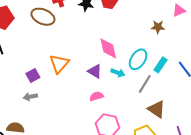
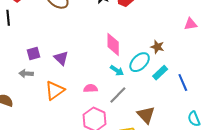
brown star: (158, 27) -> (157, 47), moved
orange triangle: (59, 64) -> (55, 90), moved
purple triangle: (95, 71) -> (61, 58), moved
gray line: (145, 84) -> (118, 95), moved

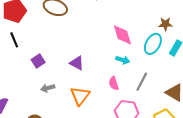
purple square: (34, 53) -> (38, 61), moved
cyan arrow: (117, 70) -> (123, 60), moved
pink semicircle: (91, 88) -> (114, 83), turned -88

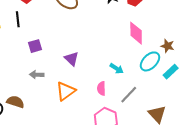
pink diamond: (122, 35) -> (136, 33), moved

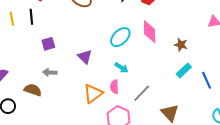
cyan ellipse: (150, 61) -> (120, 37), moved
cyan arrow: (117, 69) -> (121, 68), moved
orange triangle: (66, 91) -> (93, 93), moved
brown semicircle: (15, 102) -> (33, 90), moved

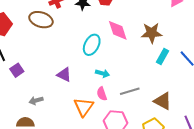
purple square: (48, 44) -> (17, 70), moved
brown star: (181, 45) -> (152, 33), size x1.5
gray line: (142, 93) -> (130, 91), turned 48

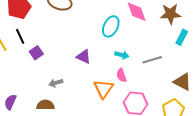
gray line: (130, 91) -> (152, 60), moved

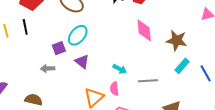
cyan ellipse: (111, 26) -> (78, 35), moved
purple square: (36, 53) -> (59, 48), moved
gray arrow: (56, 83) -> (48, 68), moved

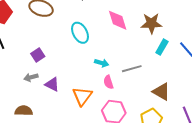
cyan ellipse: (78, 35) -> (80, 33), moved, turned -55
purple triangle: (82, 62) -> (52, 84), moved
pink semicircle: (114, 89) -> (108, 82), moved

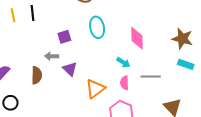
pink diamond: (118, 20) -> (137, 38), moved
cyan ellipse: (80, 33) -> (97, 27), moved
cyan rectangle: (162, 47) -> (186, 64), turned 63
brown semicircle: (24, 111) -> (37, 75), moved, turned 72

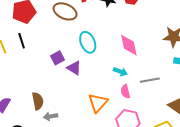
gray arrow: (52, 56) -> (51, 116), moved
purple triangle: (70, 69) -> (74, 68), moved

